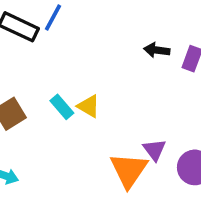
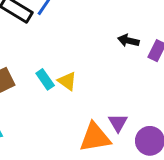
orange triangle: (129, 170) -> (95, 137), turned 40

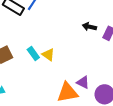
purple triangle: (118, 123) -> (83, 82), turned -32

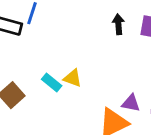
black arrow: (89, 27) -> (118, 24), turned 88

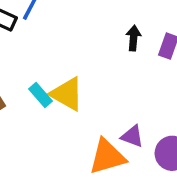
yellow triangle: (73, 78) -> (67, 94), size x1.5

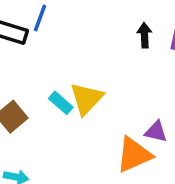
yellow triangle: (67, 94) -> (86, 99), turned 51

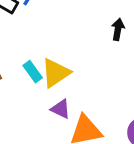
purple triangle: (156, 132) -> (61, 109), moved

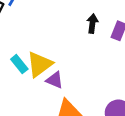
purple triangle: (61, 109) -> (55, 80), moved

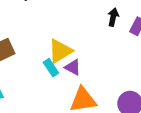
cyan rectangle: (19, 64) -> (51, 68), moved

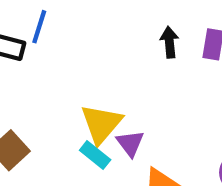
purple triangle: (73, 67) -> (130, 143), turned 42

